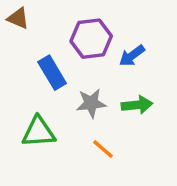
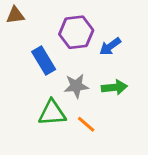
brown triangle: (18, 18) -> (15, 15), turned -30
green triangle: (38, 132) -> (52, 113), moved

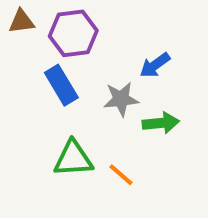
purple hexagon: (76, 32) -> (73, 33), moved
gray star: (76, 86) -> (121, 99), moved

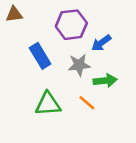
purple hexagon: (73, 33) -> (71, 25), moved
orange line: (121, 175) -> (87, 103), moved

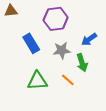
blue arrow: (101, 43) -> (89, 39), moved
green arrow: (105, 81) -> (82, 63), turned 78

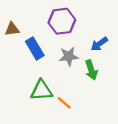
brown triangle: (11, 11) -> (12, 29), moved
orange line: (68, 80) -> (64, 103), moved

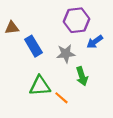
purple hexagon: (62, 21) -> (76, 20), moved
green arrow: (91, 70) -> (82, 76), moved

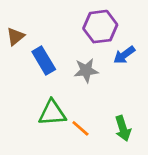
brown triangle: (12, 28) -> (15, 36), turned -32
green arrow: (82, 76) -> (123, 128), moved

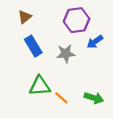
brown triangle: (15, 36) -> (25, 17), moved
green arrow: (123, 128) -> (94, 98), turned -54

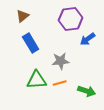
gray star: (66, 54) -> (61, 61), moved
orange line: (61, 98) -> (60, 83), moved, turned -56

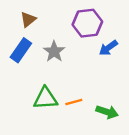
blue rectangle: (31, 43) -> (21, 50), moved, turned 66
gray star: (61, 61) -> (54, 51), moved, turned -30

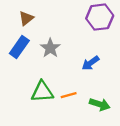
purple hexagon: (87, 23) -> (100, 17), moved
blue arrow: (108, 48) -> (90, 63), moved

